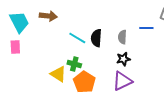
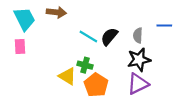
black semicircle: (96, 38) -> (109, 37), turned 36
black star: (123, 59) -> (139, 60), size x1.5

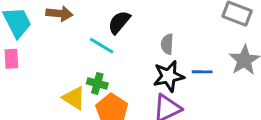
blue line: (164, 25) -> (202, 72), moved
black semicircle: (109, 37) -> (119, 22), moved

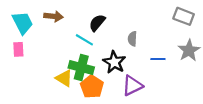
black star: (169, 76) -> (114, 62), moved, turned -30
green cross: (97, 83) -> (81, 68), size x1.6

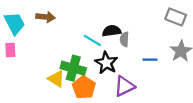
black semicircle: (97, 23) -> (112, 31), moved, turned 42
cyan line: (84, 40) -> (92, 40), moved

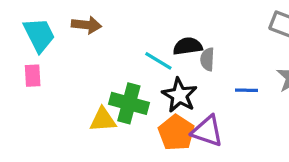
yellow triangle: (56, 79) -> (103, 120), turned -36
purple triangle: (124, 86) -> (207, 131), turned 45
orange pentagon: (84, 87) -> (176, 133), moved

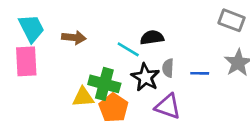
brown arrow: (87, 25) -> (74, 38), moved
gray semicircle: (207, 59) -> (168, 68), moved
pink rectangle: (33, 76) -> (26, 61), size x1.6
orange pentagon: (176, 133) -> (114, 108), moved

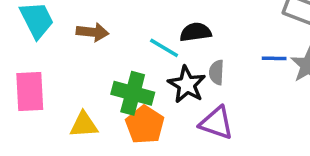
pink rectangle: (26, 61) -> (30, 92), moved
blue line: (200, 73) -> (274, 58), moved
yellow triangle: (83, 97) -> (84, 125), moved

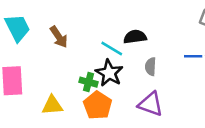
brown arrow: (93, 32) -> (59, 37), turned 50
black star: (187, 85) -> (109, 73), moved
green cross: (133, 93) -> (88, 82), size x0.6

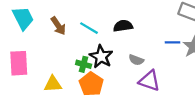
cyan line: (112, 48) -> (89, 28), moved
gray semicircle: (151, 67) -> (136, 60), moved, turned -72
purple triangle: (151, 104) -> (149, 81), moved

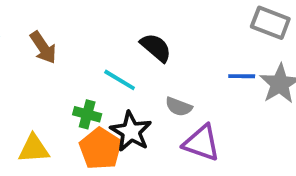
black semicircle: (123, 26) -> (156, 48), turned 48
cyan line: (89, 28) -> (120, 80), moved
black star: (101, 57) -> (131, 131), moved

